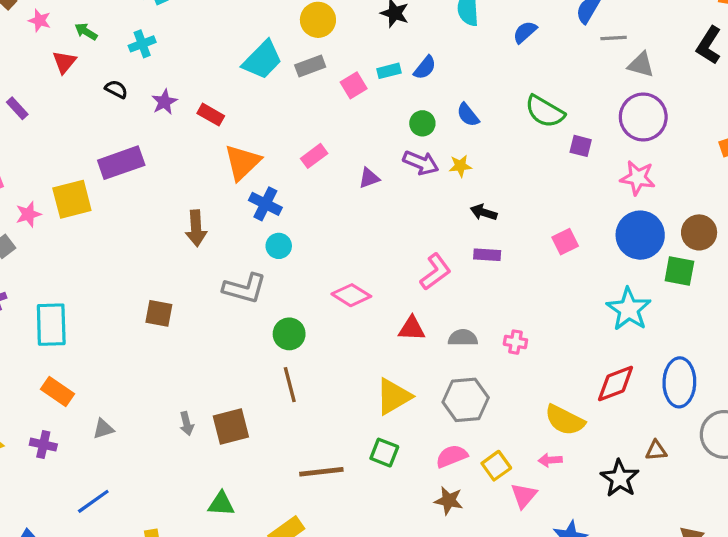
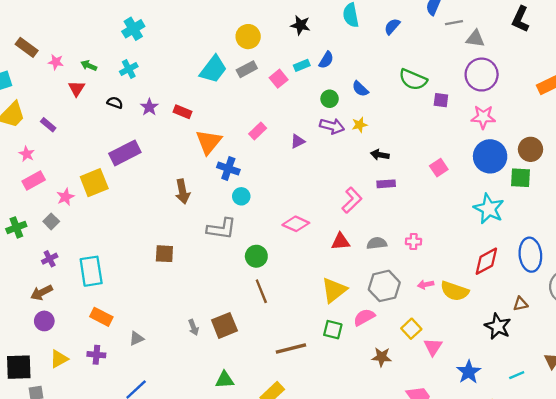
pink semicircle: (452, 456) -> (364, 317), moved
pink arrow: (550, 460) -> (426, 285), moved

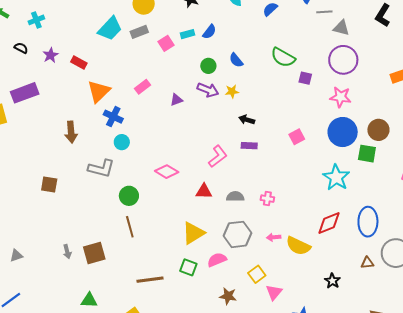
brown triangle: (520, 304) -> (367, 263), moved
black star: (498, 326) -> (332, 281), size x0.7

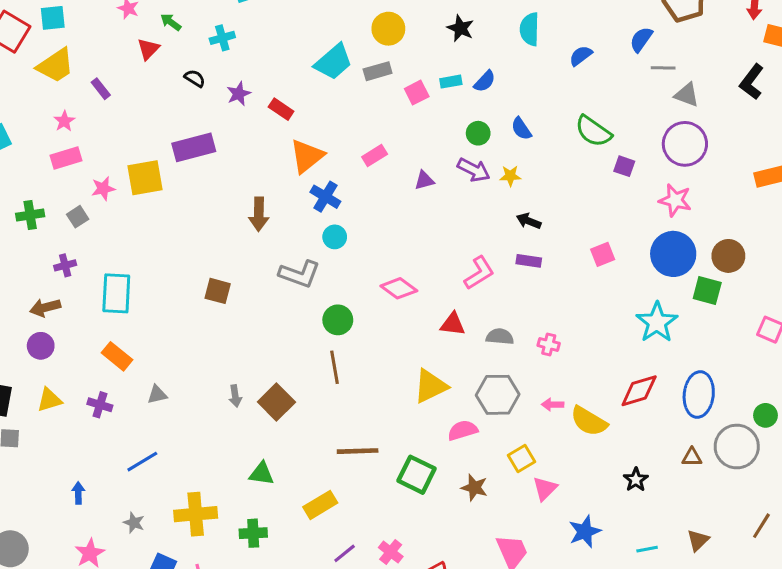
brown square: (94, 253) -> (276, 402), turned -35
green square: (188, 267) -> (417, 475), moved, size x1.4

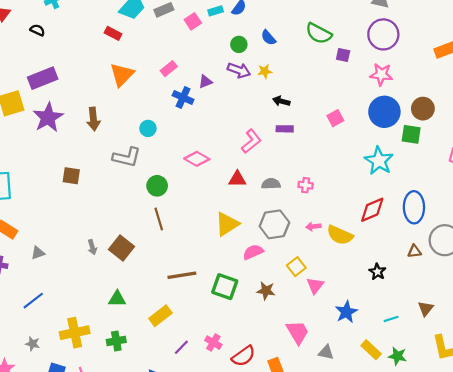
purple star: (239, 94) -> (48, 117), moved, size x1.8
red rectangle: (281, 109) -> (113, 33), moved
blue cross: (325, 197) -> (183, 98), moved

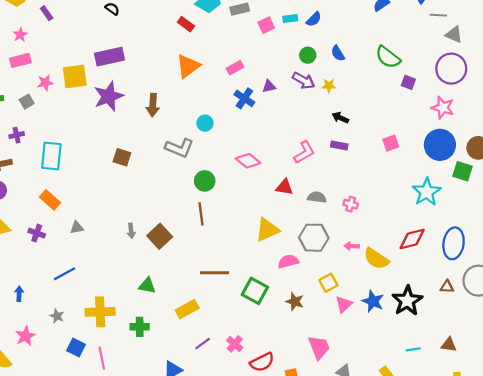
black star: (377, 272) -> (407, 301), size x1.8
brown triangle: (426, 309) -> (449, 345), turned 49
blue star: (346, 312) -> (373, 301), moved, turned -30

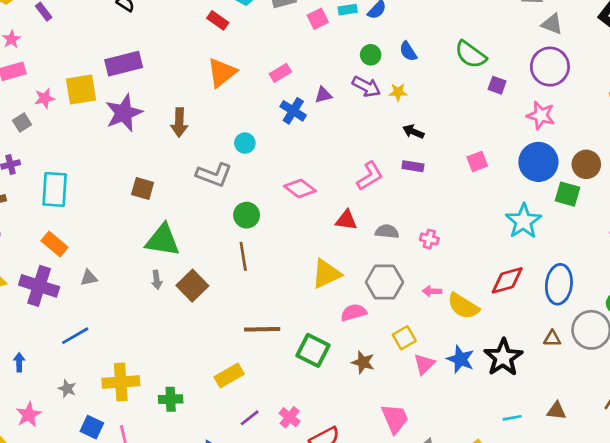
purple cross: (37, 233) -> (39, 286), size x1.8
green triangle: (147, 286) -> (163, 240), moved, size x1.6

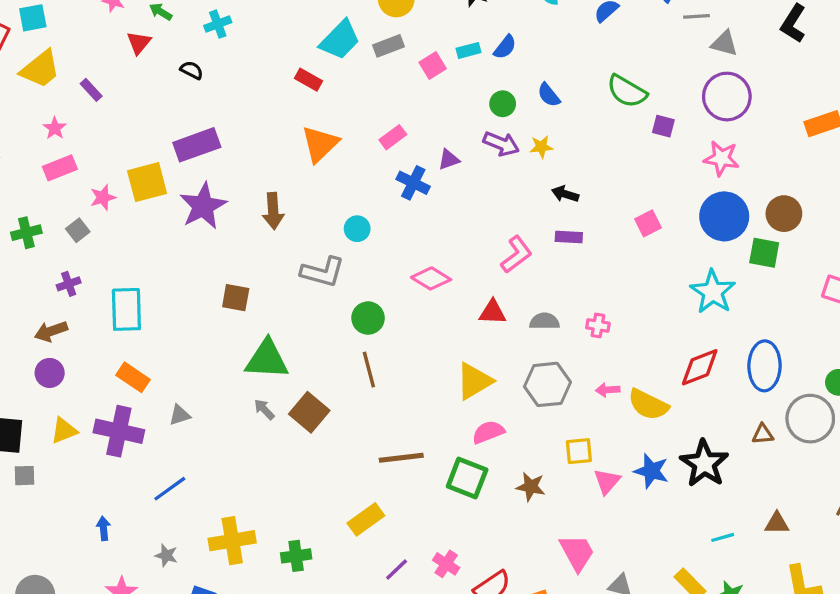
gray arrow: (157, 280) -> (264, 409), turned 150
pink semicircle: (354, 312) -> (488, 432), moved
yellow square: (404, 338) -> (579, 451), turned 30

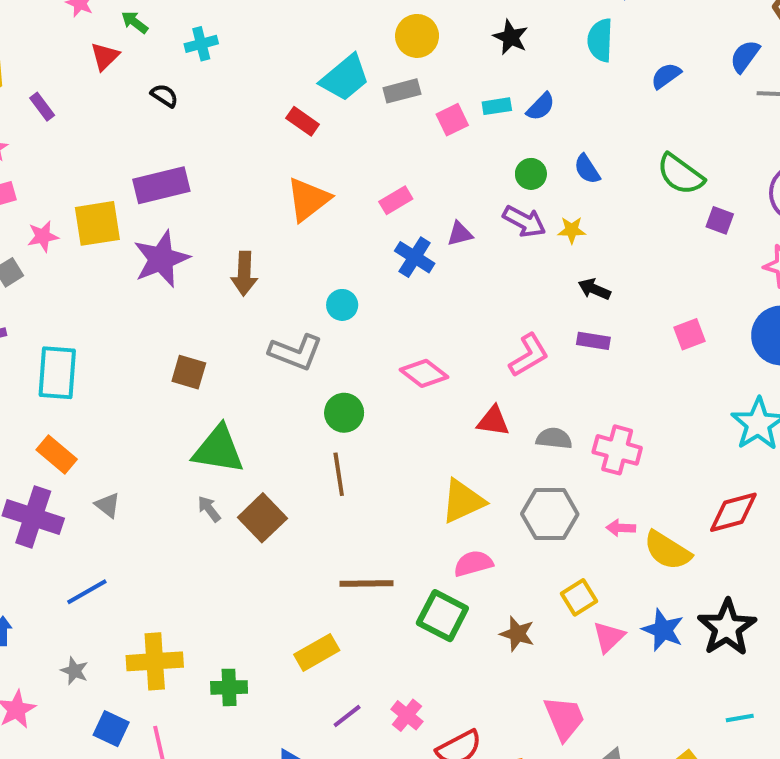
pink cross: (598, 325) -> (617, 450), size x1.6
gray triangle: (180, 415) -> (108, 505), turned 50
yellow square: (579, 451) -> (579, 597), turned -32

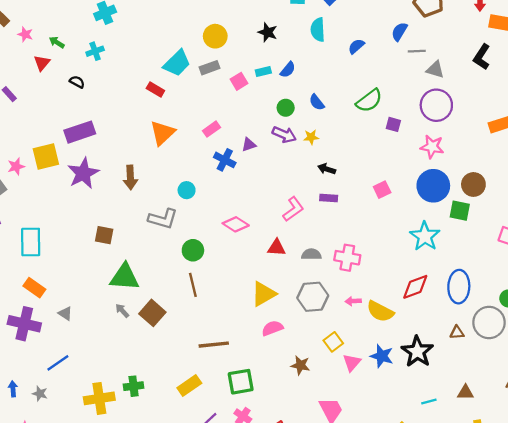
green semicircle: (680, 174) -> (369, 101), turned -68
green square: (442, 616) -> (241, 382), moved, turned -32
gray star: (74, 671) -> (40, 394), moved
green cross: (229, 687) -> (134, 386), moved

